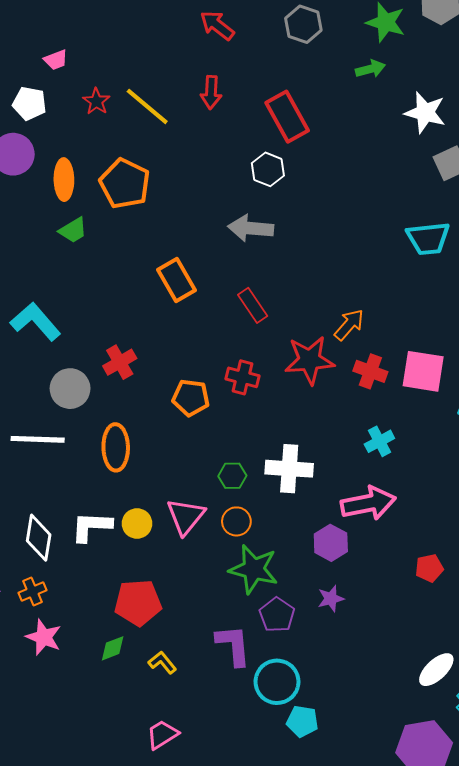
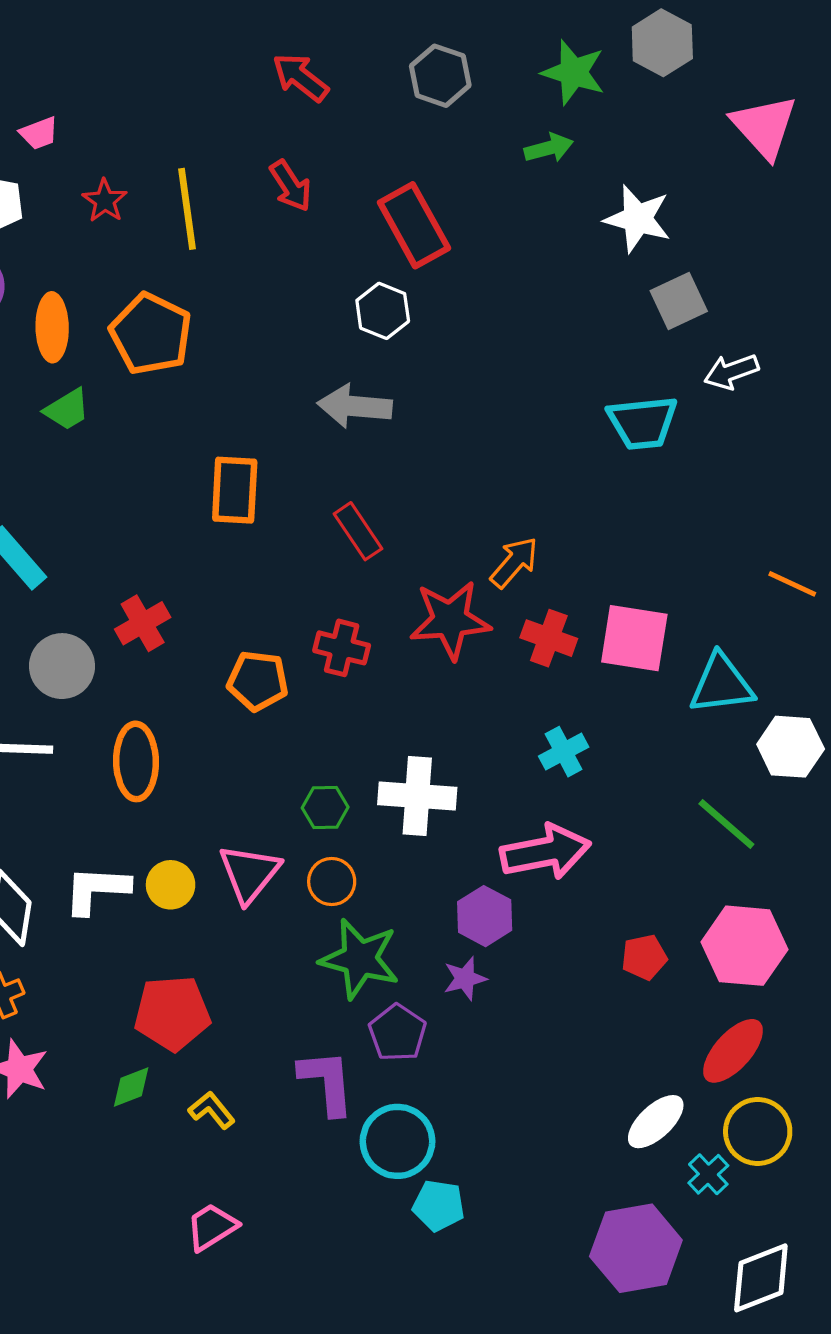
red arrow: (211, 92) -> (291, 186), turned -36
yellow line: (147, 106) -> (187, 209), turned 42
orange rectangle: (177, 280) -> (235, 490), turned 33
purple star: (331, 599) -> (465, 979), moved

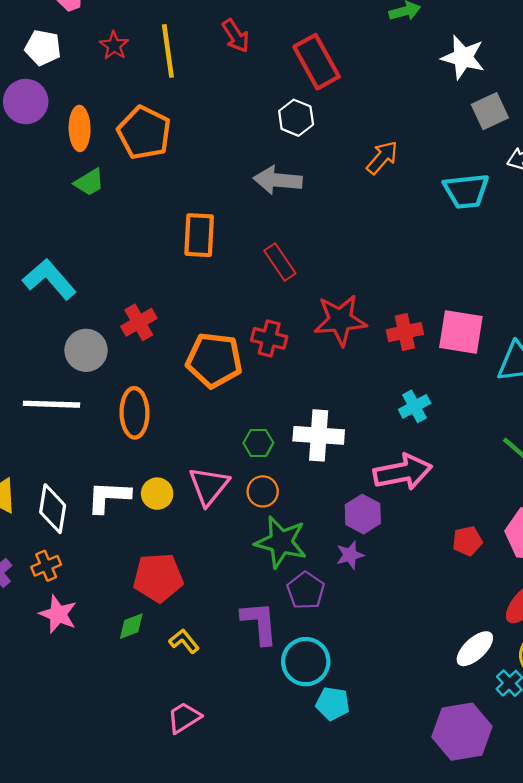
orange arrow: (514, 562) -> (382, 158), moved
red cross: (549, 638) -> (405, 332), turned -32
orange pentagon: (258, 681) -> (214, 360), size x1.4

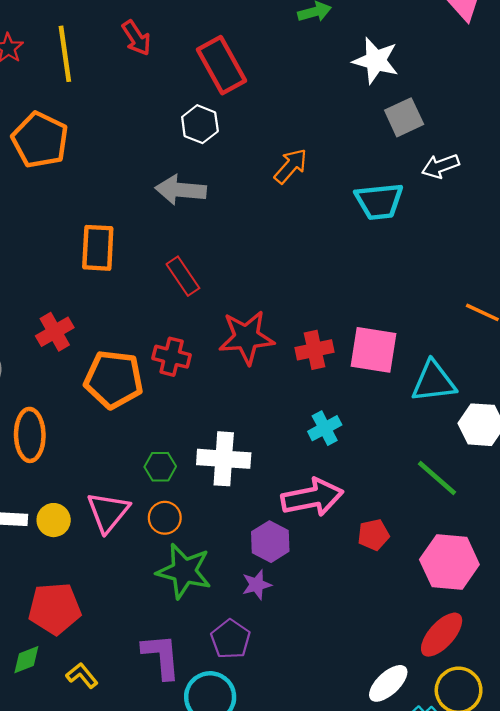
red cross: (139, 322) -> (55, 332), moved
red pentagon: (467, 541) -> (373, 535), moved
purple pentagon: (306, 591) -> (231, 639), moved

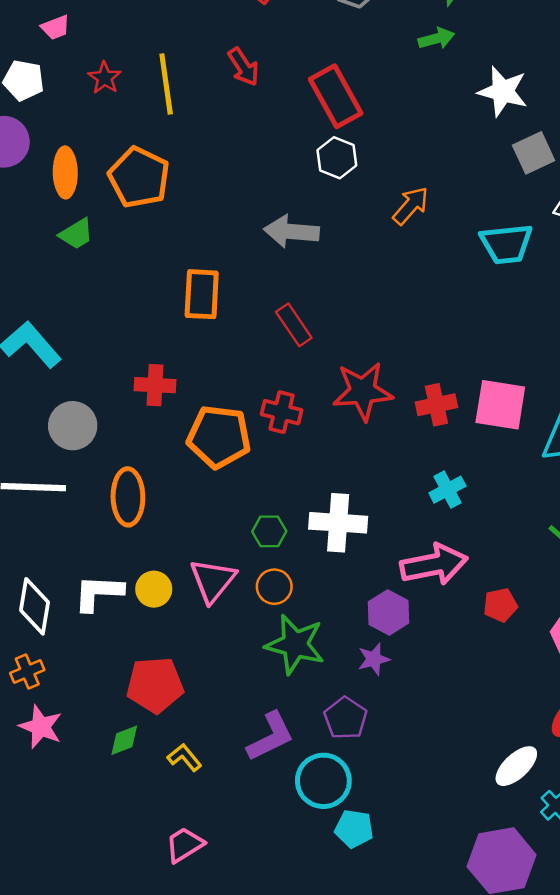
white hexagon: (200, 124) -> (337, 158), moved
red cross: (55, 332) -> (155, 385), turned 33
purple L-shape: (161, 656) -> (271, 737), turned 69

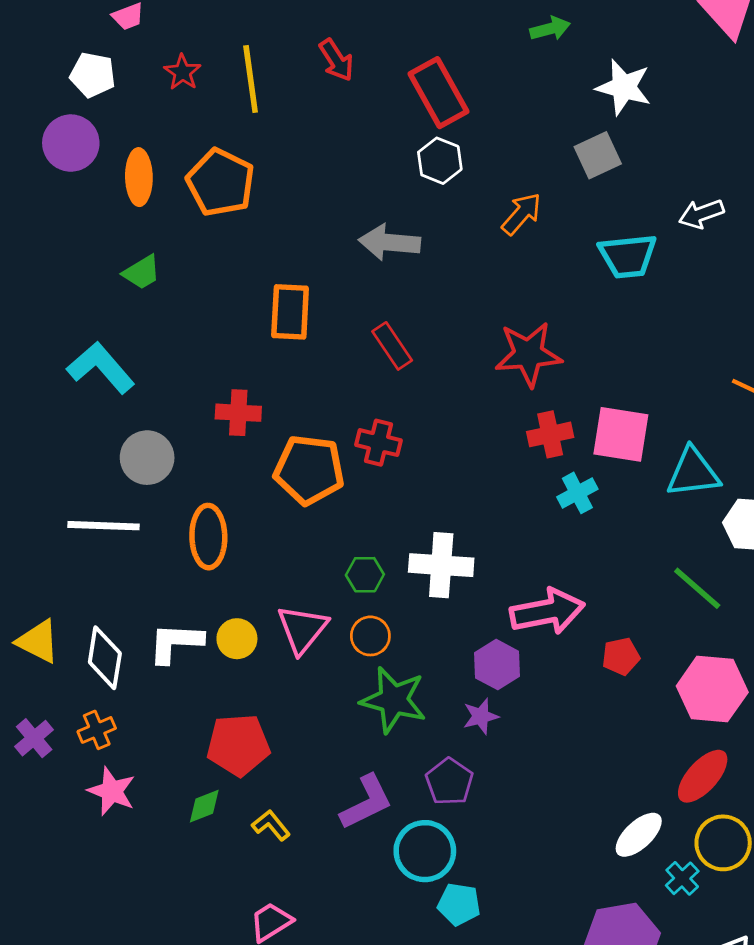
gray square: (534, 153) -> (598, 155), moved
green trapezoid: (76, 234) -> (142, 272), moved
red star: (363, 391) -> (528, 354), moved
cyan cross: (447, 490) -> (577, 493), moved

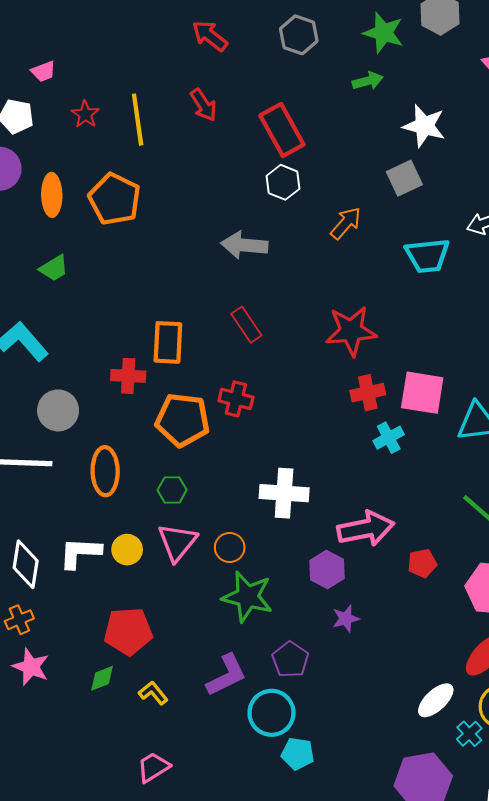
orange rectangle: (290, 312) -> (168, 342), moved
green hexagon: (365, 575) -> (172, 490), moved
purple star: (481, 716) -> (346, 619), moved

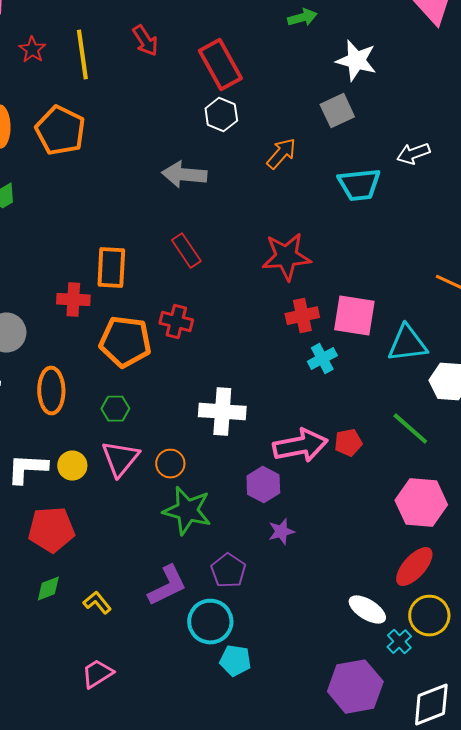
red pentagon: (422, 563) -> (348, 443), moved
red pentagon: (128, 631) -> (51, 530), moved
white ellipse: (436, 700) -> (367, 610), turned 75

